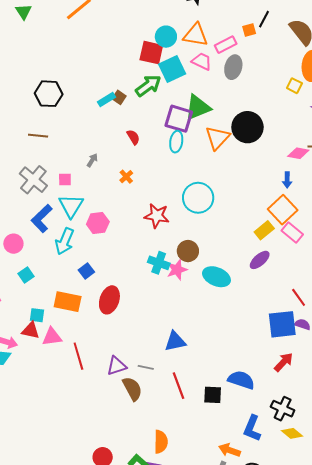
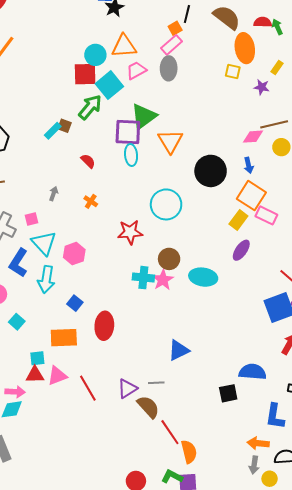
pink rectangle: (226, 45) -> (172, 45), moved
pink trapezoid: (202, 61) -> (136, 70), turned -40
black circle: (247, 127) -> (211, 171), moved
red line: (179, 386) -> (170, 432), moved

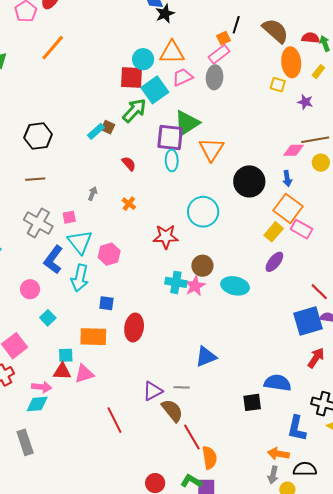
yellow rectangle: (277, 67) -> (318, 72), moved
blue square: (75, 303) -> (106, 303), turned -35
red line: (88, 388) -> (114, 420), moved

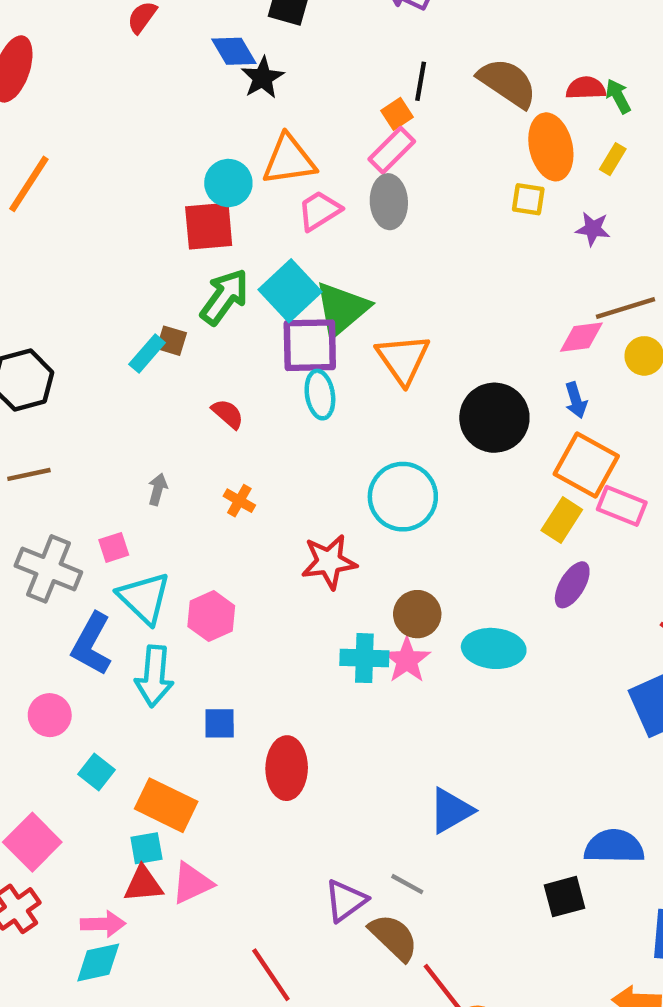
cyan square: (155, 90) -> (290, 291), moved
orange rectangle: (93, 337) -> (166, 805), moved, turned 32
gray line: (182, 387) -> (407, 884), turned 35

